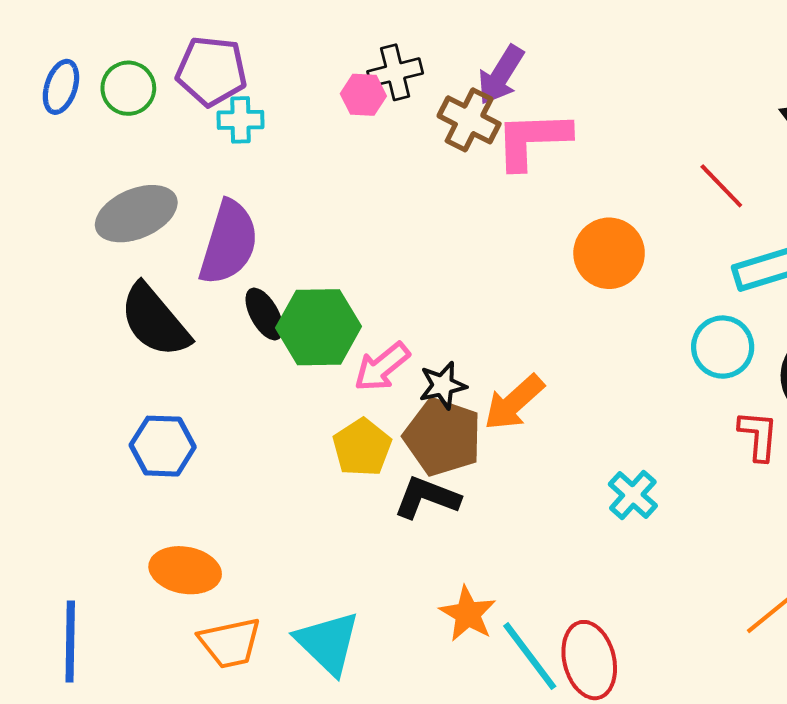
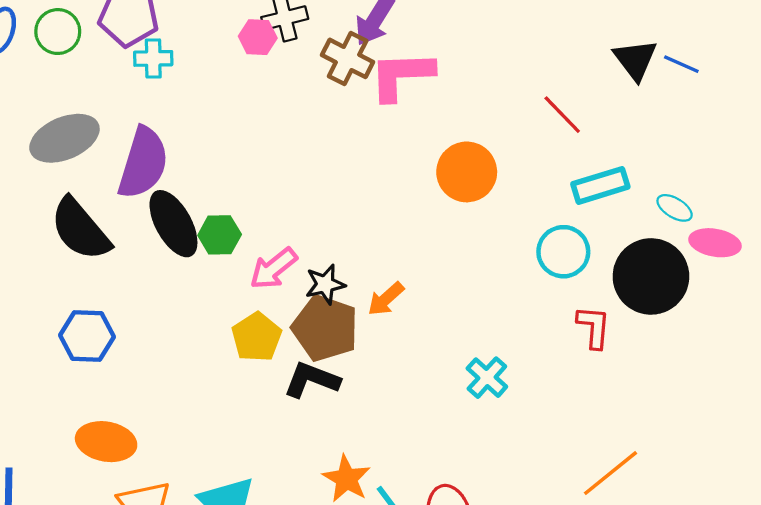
black ellipse: (264, 314) -> (173, 224), size x1.5
green hexagon: (318, 327) -> (220, 235), size x0.6
orange arrow: (514, 403) -> (386, 299), size x0.7

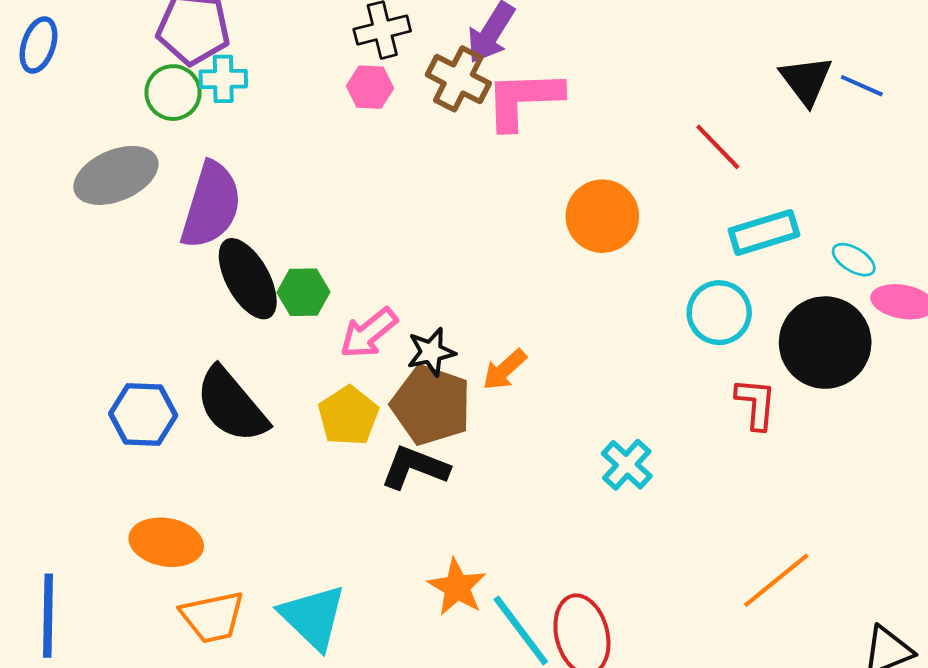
green circle: (58, 32) -> (173, 93), moved
pink hexagon: (258, 37) -> (370, 87), moved
black semicircle: (80, 229) -> (231, 405), moved

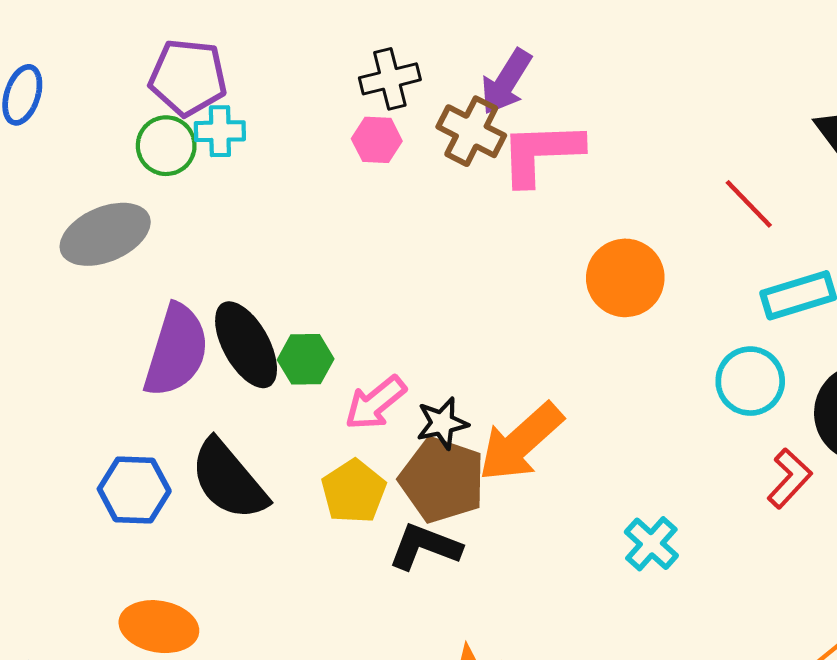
purple semicircle: (211, 205) -> (176, 351), moved
orange arrow: (504, 370) -> (521, 442), size x1.8
red L-shape: (756, 404) -> (789, 478), turned 38

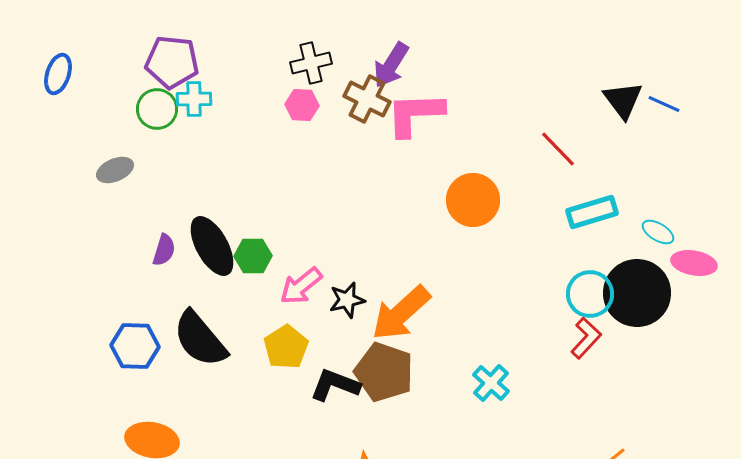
gray ellipse: (105, 234) -> (115, 170), size x0.6
purple semicircle: (176, 351) -> (164, 250), size x0.5
cyan circle: (750, 381) -> (590, 294), moved
brown pentagon: (442, 480) -> (384, 372), moved

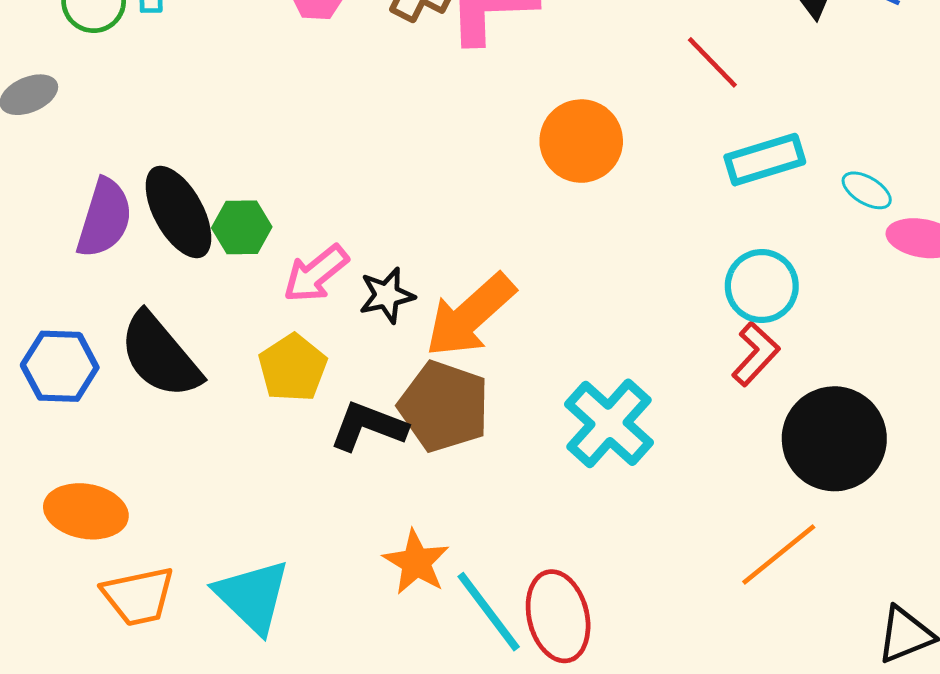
purple semicircle: (164, 250) -> (104, 218), size x1.6
black circle: (637, 293) -> (834, 439), moved
cyan cross: (491, 383) -> (609, 423), size x1.5

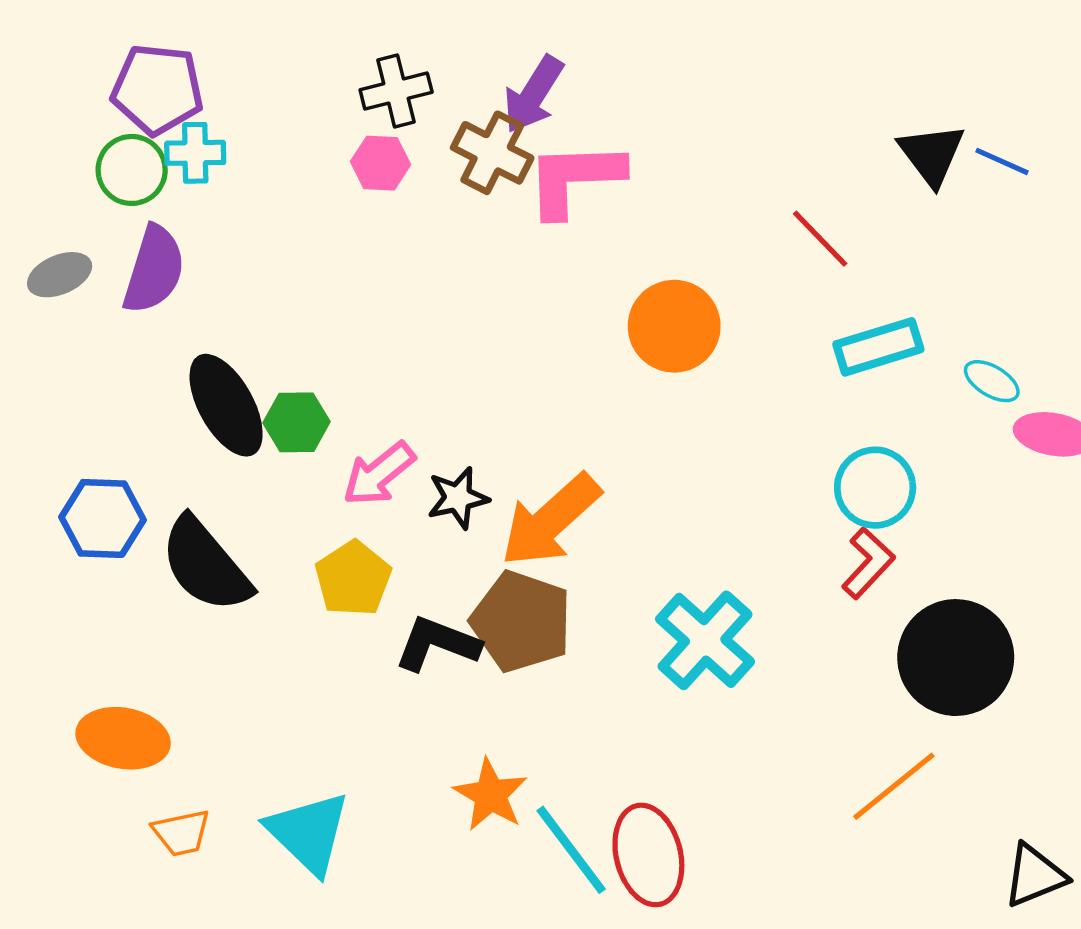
purple semicircle: (104, 218) -> (154, 270), moved
blue hexagon: (60, 366) -> (102, 518), moved
orange trapezoid: (138, 596) -> (181, 833), size x0.7

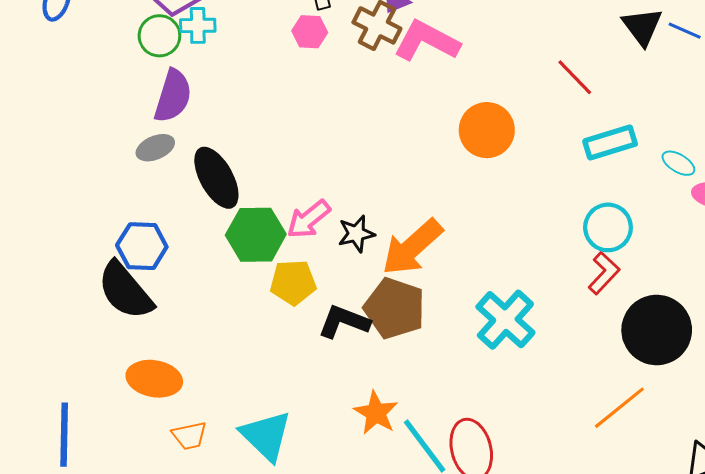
pink L-shape: (575, 179) -> (427, 41), turned 30
gray ellipse: (60, 275) -> (155, 148), moved
green hexagon: (296, 422) -> (256, 235), moved, size x1.5
black semicircle: (205, 565) -> (125, 291), moved
yellow pentagon: (353, 579) -> (293, 282), turned 30

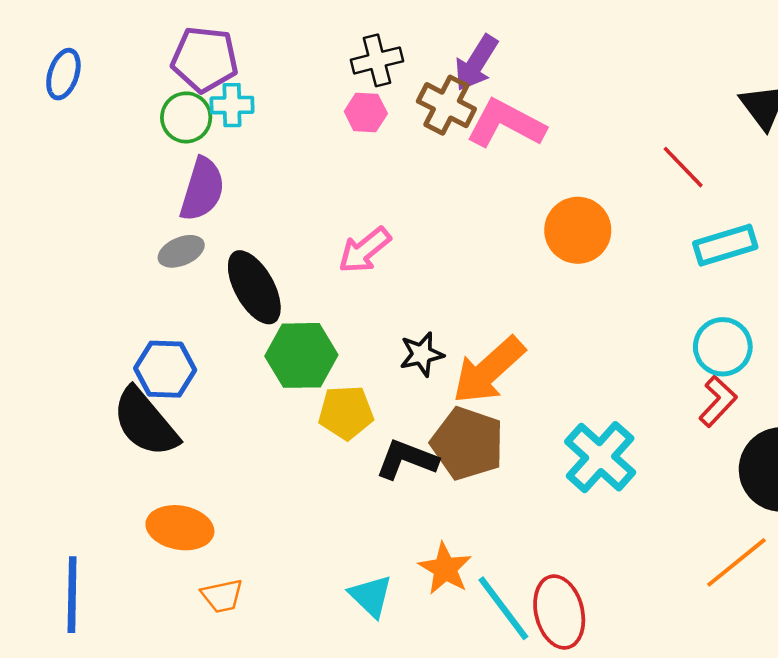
pink arrow: (309, 219) -> (365, 250), moved
cyan triangle: (266, 436) -> (371, 596), moved, size x0.7

